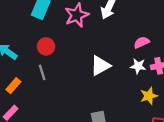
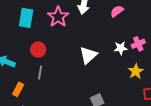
pink semicircle: (142, 42) -> (117, 11), moved
gray line: (42, 72) -> (40, 72), turned 40

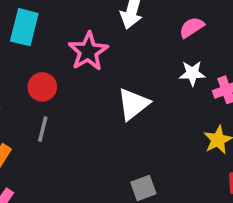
pink star: (58, 17) -> (88, 51), moved
white star: (121, 48) -> (192, 73), moved

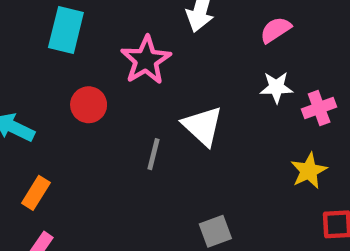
white triangle: (133, 104) -> (203, 126), turned -39
gray line: (43, 129) -> (154, 154), moved

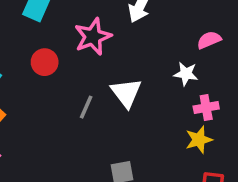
pink semicircle: (276, 30) -> (209, 40), moved
pink cross: (319, 108) -> (206, 108), moved

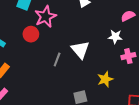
pink star: (93, 37) -> (45, 17), moved
yellow star: (199, 140) -> (105, 79), moved

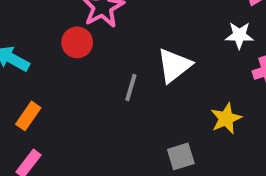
white triangle: (80, 50) -> (174, 65), turned 36

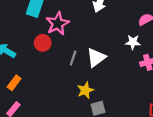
gray line: (131, 88) -> (73, 58), moved
yellow star: (226, 119) -> (85, 90), moved

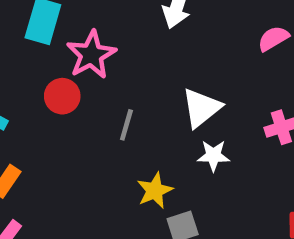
white star: (133, 42) -> (213, 156), moved
white triangle: (96, 58) -> (201, 108), moved

